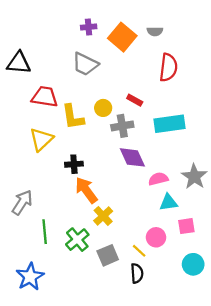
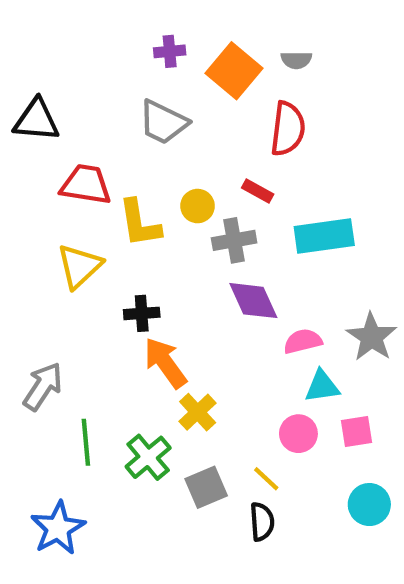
red semicircle: (168, 67) -> (288, 129), moved
pink circle: (156, 237) -> (298, 434), moved

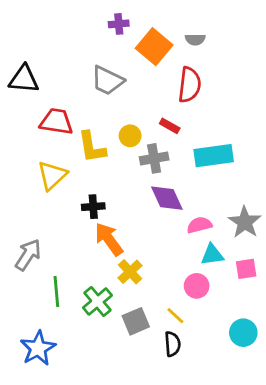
purple cross: (170, 51) -> (119, 24), moved
pink square: (356, 432) -> (246, 269), moved

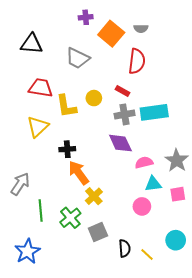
black triangle: (24, 79) -> (31, 44), moved
gray cross: (154, 158) -> (125, 114), moved
yellow line: (175, 316) -> (147, 255), moved

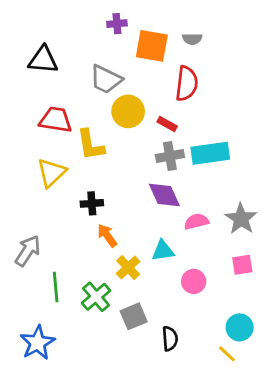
orange square: (111, 34) -> (152, 46), turned -30
yellow circle: (94, 98) -> (128, 111), moved, size x1.5
orange arrow: (79, 173) -> (107, 235), size x0.7
cyan triangle: (153, 184) -> (163, 251), moved
yellow line: (147, 255) -> (227, 354), moved

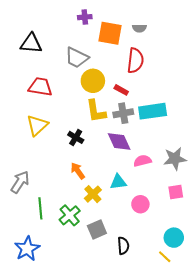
yellow L-shape: (90, 145) -> (96, 111), moved
black cross: (92, 203) -> (76, 137), moved, turned 35
gray star: (241, 219) -> (175, 159), turned 30

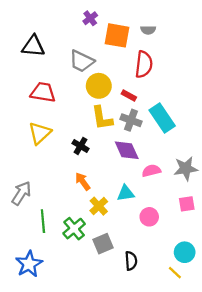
purple cross: (85, 17) -> (90, 18), turned -32
cyan rectangle: (153, 111) -> (162, 118), turned 64
gray cross: (123, 113) -> (131, 120), turned 30

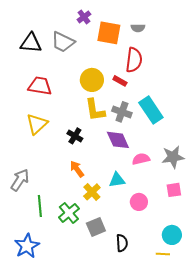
gray trapezoid: (82, 61) -> (63, 42), moved
red rectangle: (129, 96) -> (120, 81), moved
yellow line: (175, 273) -> (163, 254), turned -40

